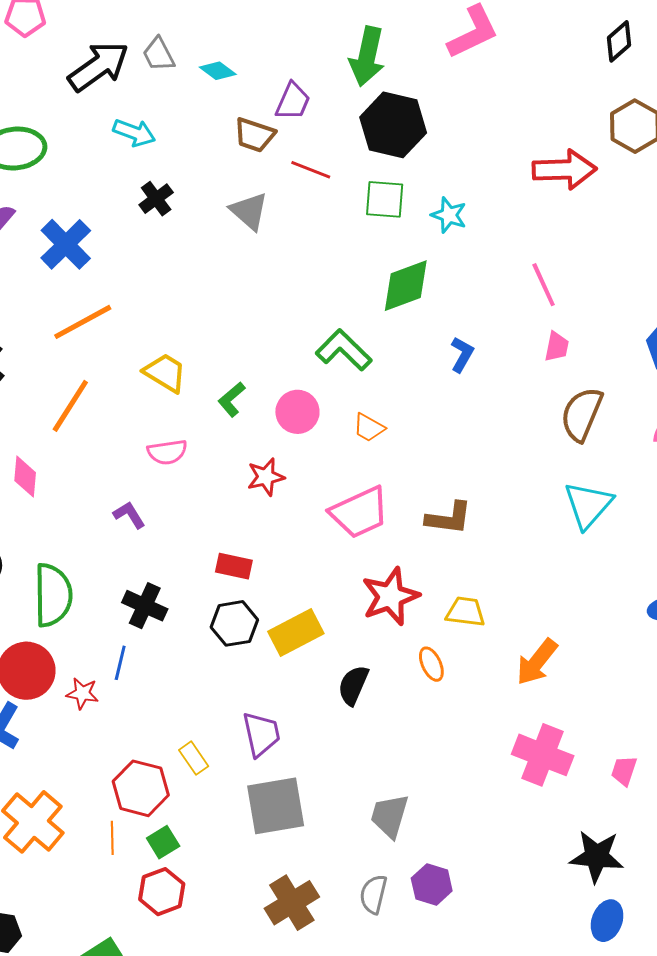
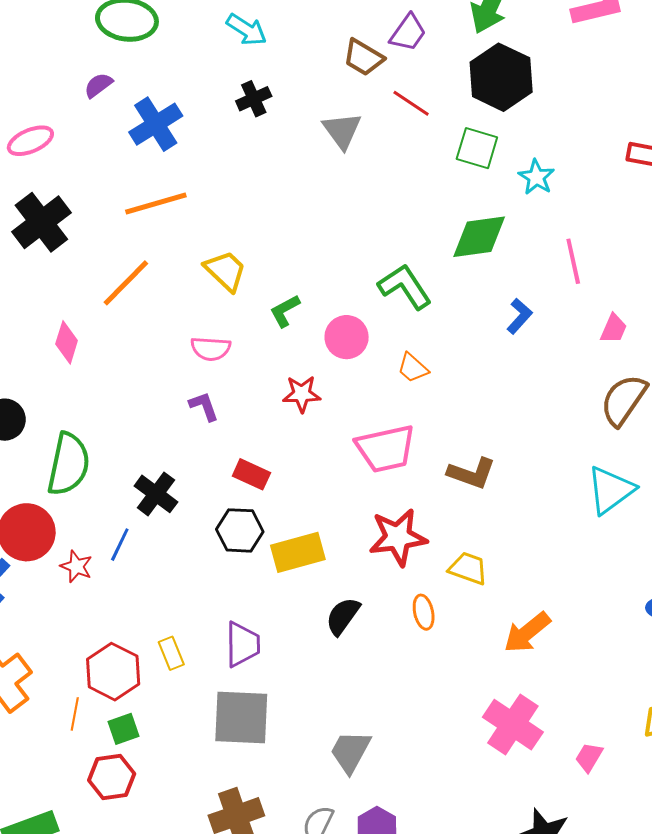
pink line: (544, 285) -> (573, 261), moved
purple L-shape: (129, 515) -> (204, 406), moved

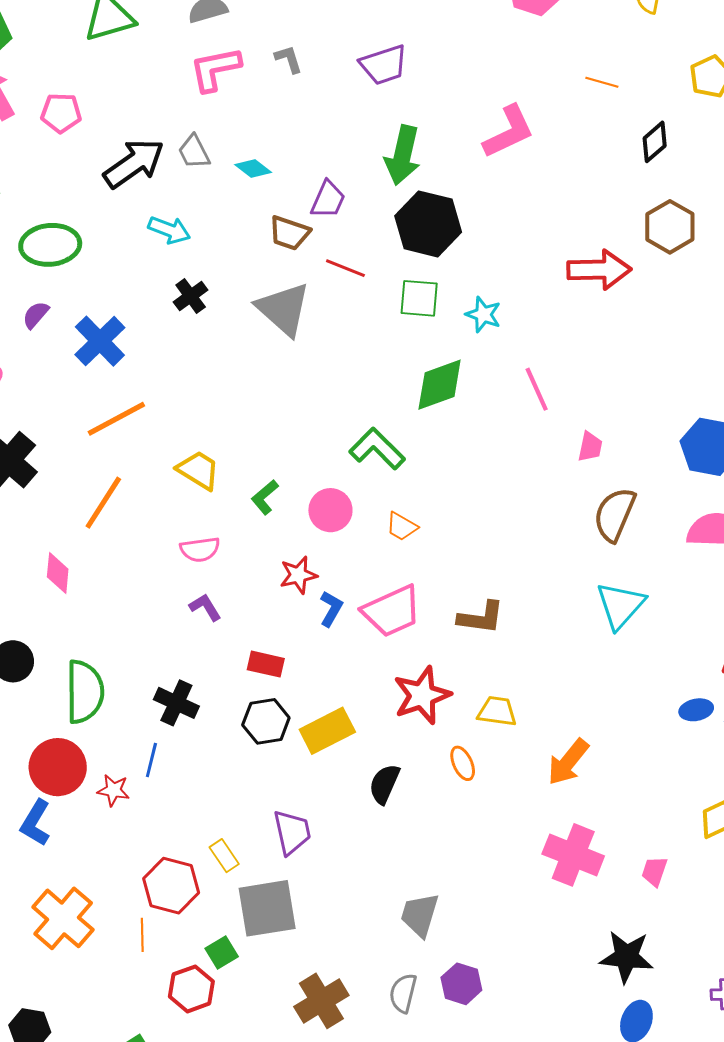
gray triangle: (342, 131) -> (283, 309), size x1.4
blue L-shape: (519, 316) -> (331, 609), moved
gray square: (241, 718) -> (267, 908), moved
green square: (123, 729) -> (222, 952), moved

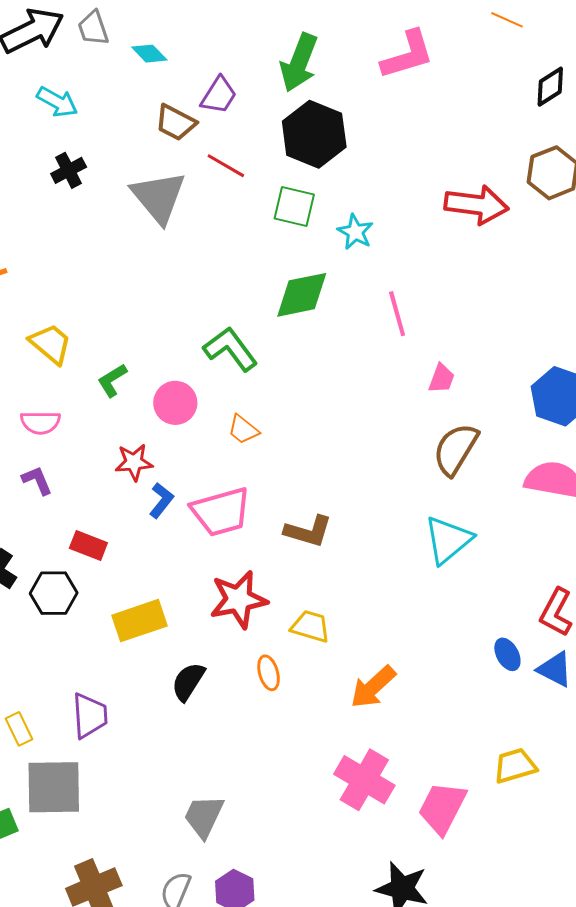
blue ellipse: (696, 710) -> (507, 654), turned 64
black hexagon: (266, 721) -> (54, 593), moved
pink trapezoid: (654, 871) -> (442, 808), size x1.8

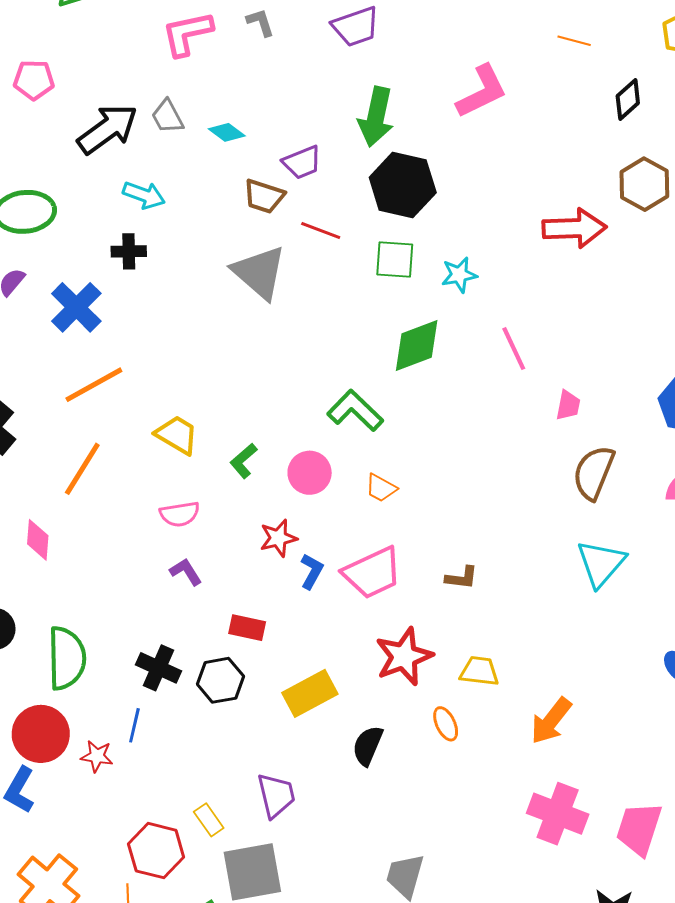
purple trapezoid: (219, 95) -> (302, 162), turned 45
black cross: (69, 170) -> (129, 251), moved, turned 36
cyan star: (355, 232) -> (459, 275), turned -30
brown L-shape: (308, 531) -> (462, 578), size x0.7

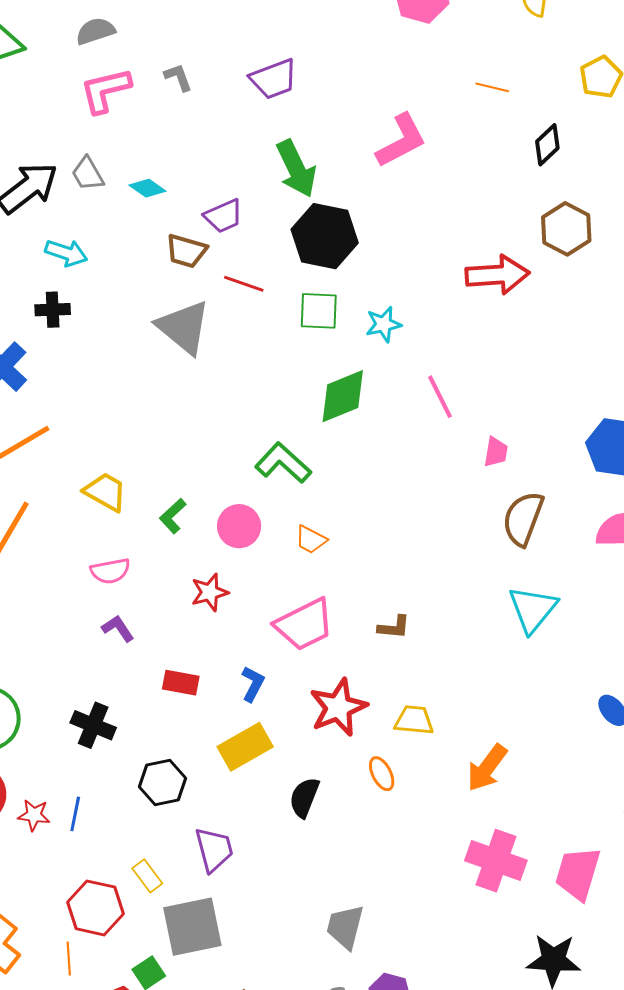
green arrow: (376, 117) -> (296, 169), turned -36
blue L-shape: (312, 571) -> (253, 684), moved
black hexagon: (220, 680) -> (163, 782), moved
blue line: (134, 725) -> (75, 814), moved

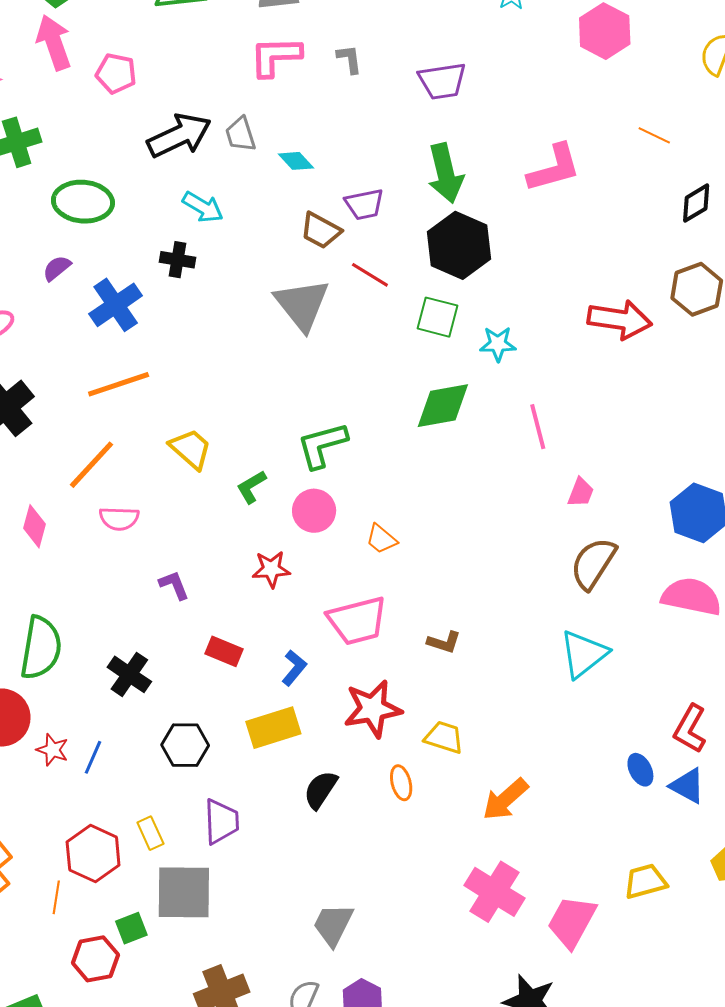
green L-shape: (283, 463) -> (322, 445), moved, turned -70
pink semicircle: (110, 571) -> (119, 519), moved

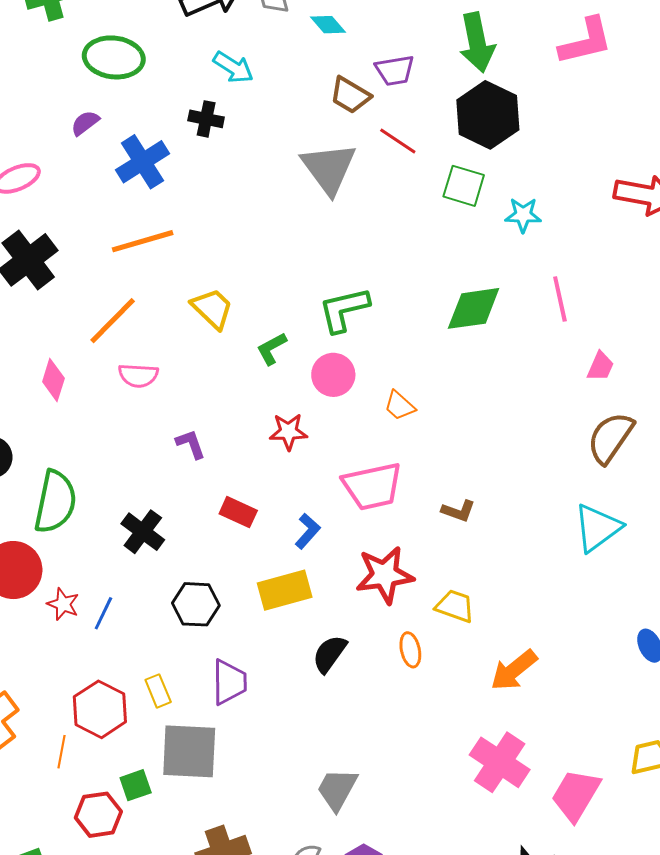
green diamond: (443, 406) -> (474, 308), moved

